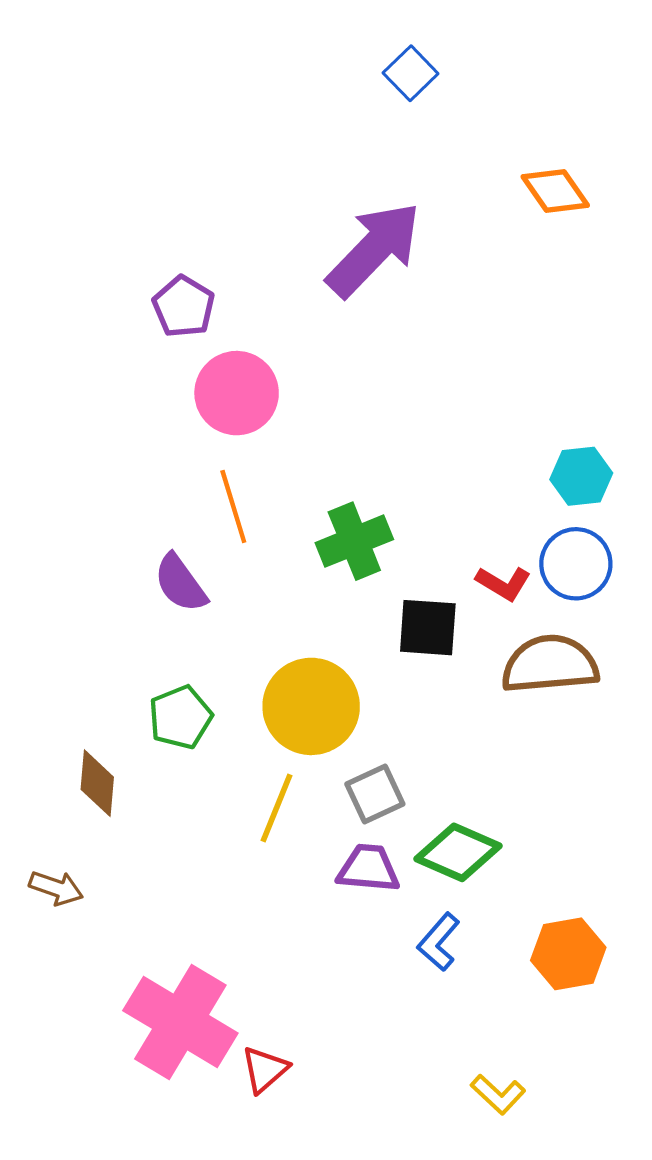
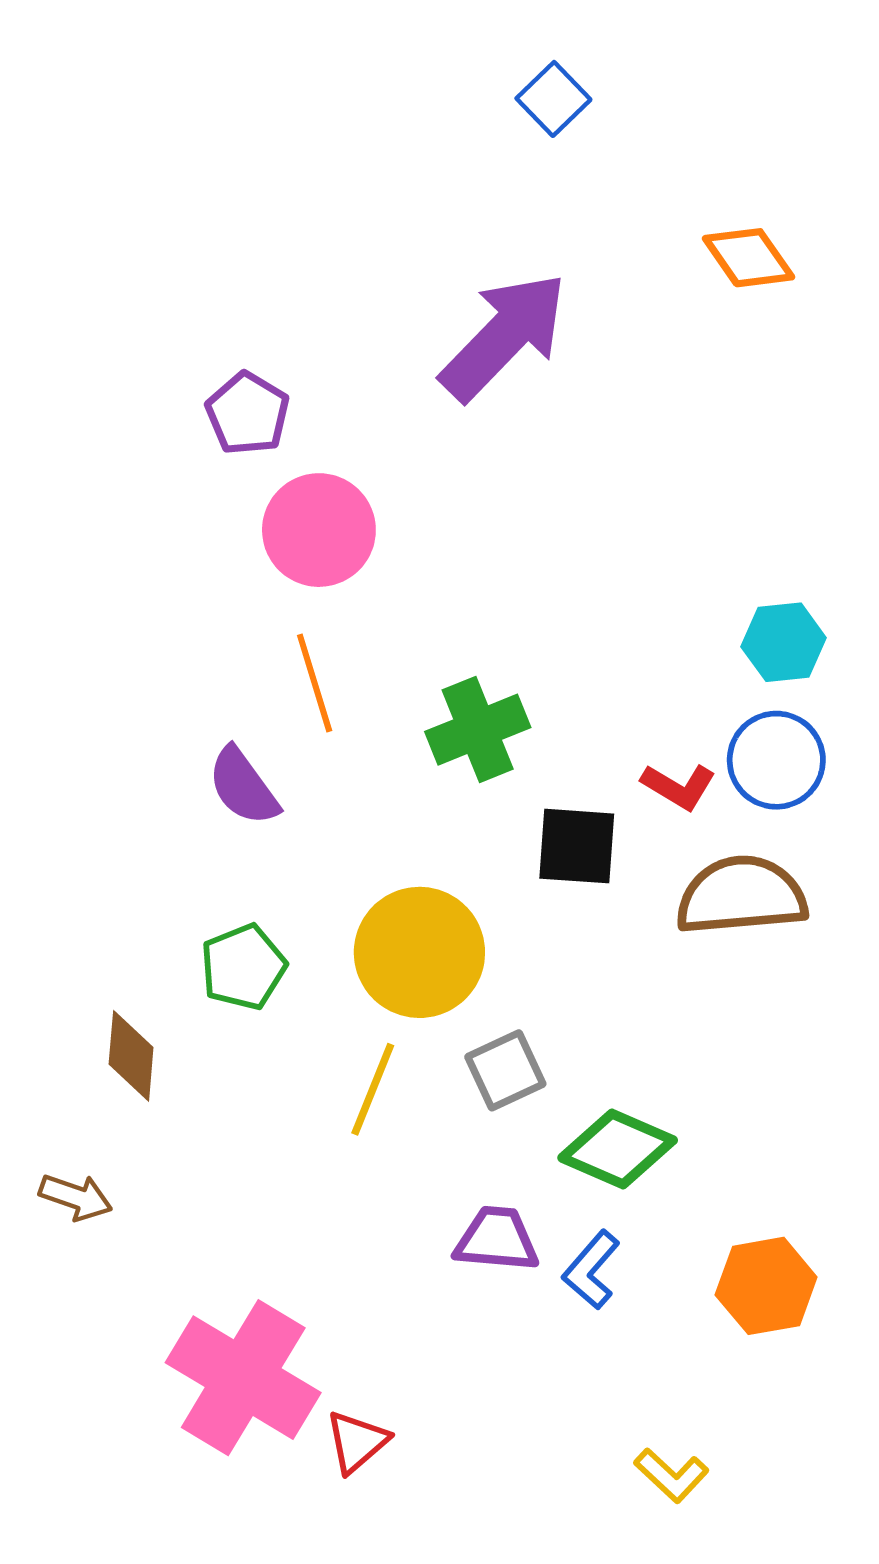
purple trapezoid: (368, 868) -> (497, 1239), moved

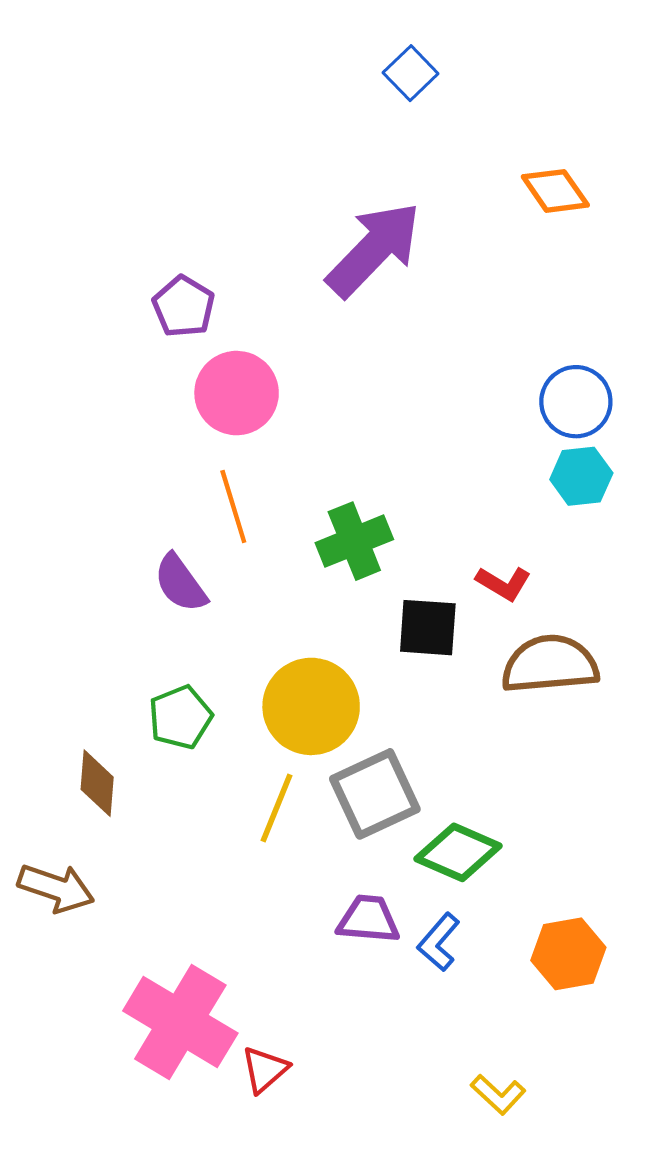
blue circle: (776, 760) -> (576, 402), moved
gray square: (505, 1070) -> (375, 794), size x1.5
brown arrow: (76, 1197) -> (56, 888), size x1.4

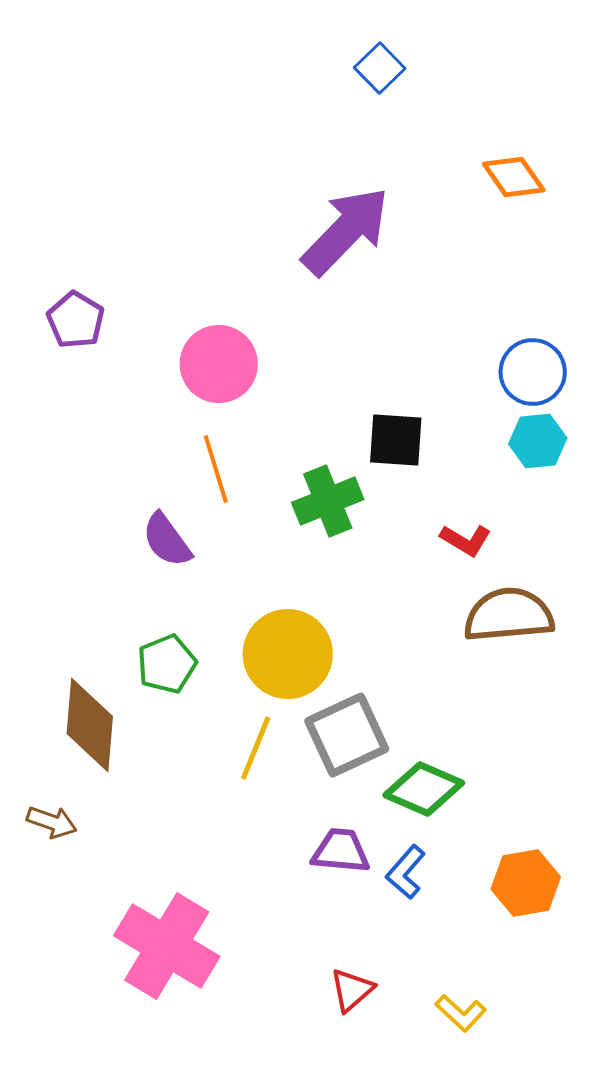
purple pentagon: (184, 307) -> (76, 320), moved
black square: (428, 628) -> (396, 440), moved
brown diamond: (97, 783) -> (90, 725), size x1.5
brown arrow: (56, 888) -> (52, 822), size x0.7
red triangle: (265, 1070) -> (352, 990), moved

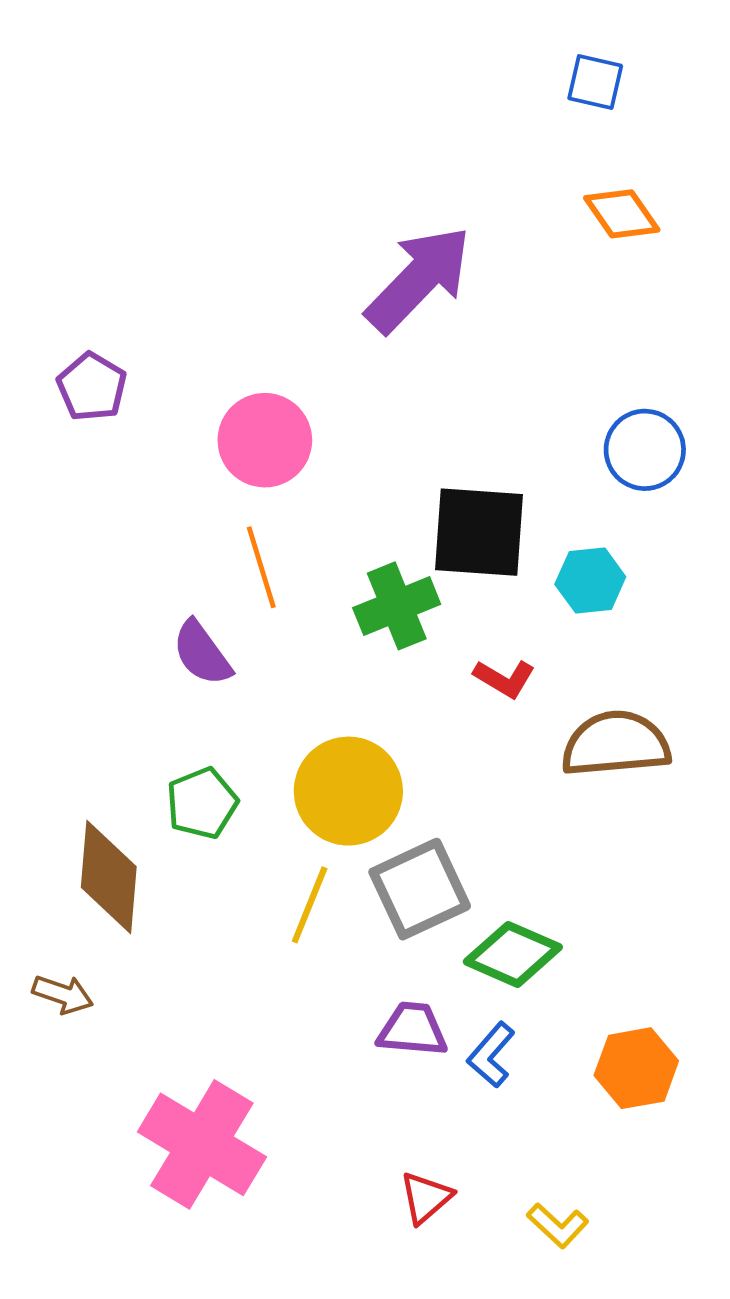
blue square: (380, 68) -> (595, 82), moved, turned -33
black square: (396, 440) -> (479, 532), size x1.4
cyan hexagon: (538, 441) -> (590, 581), moved
red L-shape: (466, 540) -> (504, 679), moved

